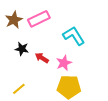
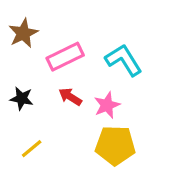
pink rectangle: (39, 19) -> (65, 57), moved
black star: (22, 49) -> (22, 98), moved

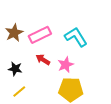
brown star: (23, 33) -> (14, 33), moved
black star: (22, 98) -> (15, 69), moved

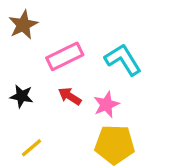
brown star: (14, 33) -> (23, 25), moved
black star: (15, 69) -> (22, 96), moved

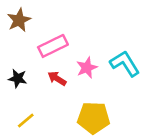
cyan L-shape: (123, 60) -> (125, 64), moved
pink star: (106, 105) -> (87, 68), moved

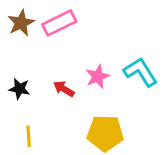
pink rectangle: (53, 46) -> (59, 23), moved
yellow line: (26, 121) -> (29, 136), turned -54

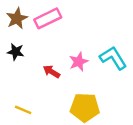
black star: (19, 89) -> (16, 52), moved
yellow line: (29, 136) -> (23, 110), turned -63

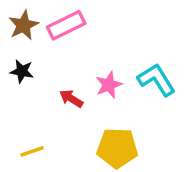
yellow line: (23, 110) -> (32, 151), turned -42

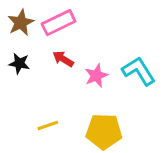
red arrow: (71, 99) -> (63, 59), moved
yellow line: (32, 151) -> (48, 125), moved

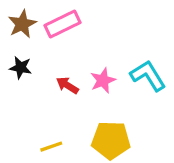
red arrow: (63, 59) -> (67, 85), moved
yellow line: (48, 125) -> (51, 147), moved

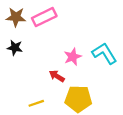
brown star: (22, 24) -> (16, 17), turned 30
red arrow: (67, 85) -> (57, 76), moved

